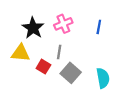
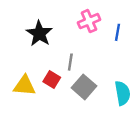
pink cross: (63, 24) -> (89, 21), moved
yellow triangle: (21, 53) -> (24, 86), moved

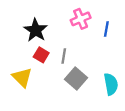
red square: (52, 79) -> (41, 55), moved
yellow triangle: (24, 86) -> (22, 77), turned 40

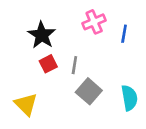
red square: (41, 55) -> (48, 64), turned 32
yellow triangle: (22, 77) -> (26, 104), moved

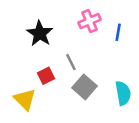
red square: (48, 64) -> (46, 76), moved
gray line: (74, 65) -> (71, 62), turned -35

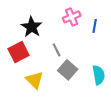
red square: (46, 76) -> (19, 52), moved, size x1.5
yellow triangle: (25, 99) -> (35, 80), moved

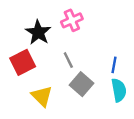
pink cross: (72, 17) -> (72, 20), moved
blue line: (95, 26) -> (114, 65), moved

